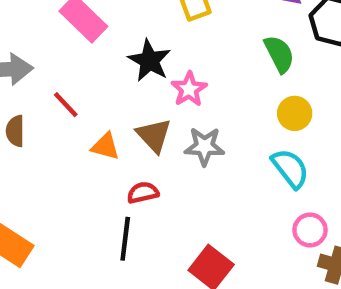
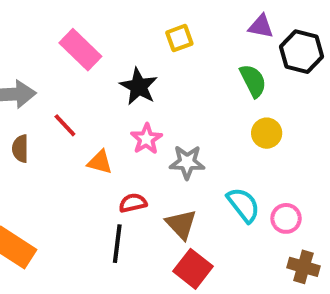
pink star: (189, 89) -> (146, 139), moved
brown triangle: (154, 135) -> (181, 224), moved
cyan semicircle: (290, 168) -> (243, 205), moved
pink circle: (310, 230) -> (286, 218), moved

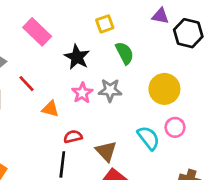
green semicircle: (253, 81) -> (125, 53), moved
yellow circle: (267, 133) -> (164, 89), size x1.5
gray star: (187, 162) -> (110, 90), moved
pink circle: (286, 218) -> (175, 127), moved

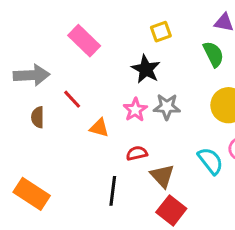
green semicircle: (125, 53) -> (213, 54), moved
black star: (77, 57) -> (146, 69), moved
red semicircle: (73, 137) -> (137, 153), moved

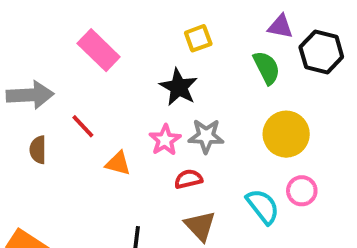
red semicircle: (137, 153) -> (188, 179), moved

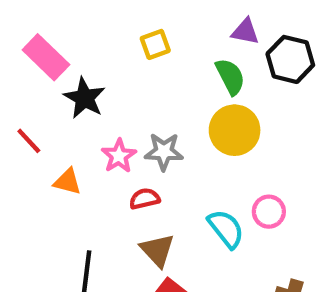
black star: (179, 87) -> (85, 98), moved
yellow circle: (286, 134) -> (235, 130), moved

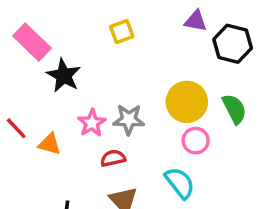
green semicircle: (230, 77) -> (234, 109), moved
red line: (29, 141) -> (16, 128), moved
pink circle: (269, 212) -> (196, 141), moved

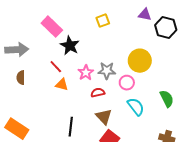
green semicircle: (234, 109) -> (167, 99), moved
red line: (16, 128) -> (56, 67), moved
pink circle: (196, 141) -> (127, 83), moved

